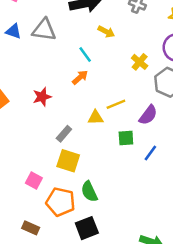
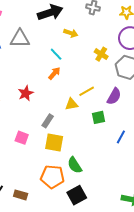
blue line: (150, 153) -> (121, 137), moved
pink square: (34, 180) -> (22, 138), moved
brown rectangle: (31, 228) -> (21, 195), moved

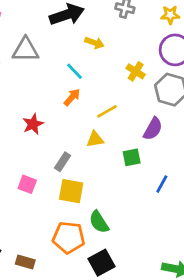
yellow line: (87, 91) -> (107, 111), moved

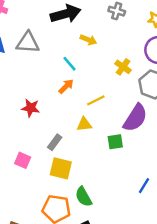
red star: (33, 124) -> (31, 108), turned 30
purple semicircle: (153, 129) -> (135, 118), size x1.4
blue line: (162, 184) -> (144, 186), moved

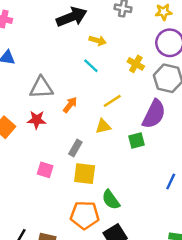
gray triangle: (28, 43) -> (41, 88), moved
cyan line: (70, 64) -> (91, 66), moved
orange arrow: (66, 86) -> (70, 105), moved
red star: (31, 108) -> (37, 120), moved

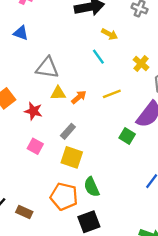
orange arrow: (70, 105) -> (79, 97), moved
red star: (37, 120) -> (33, 111), moved
yellow triangle: (103, 126) -> (58, 93), moved
green square: (137, 141) -> (127, 136), turned 35

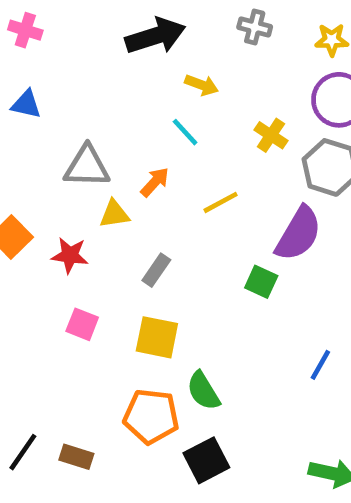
orange arrow: (79, 97) -> (155, 182), moved
gray rectangle: (68, 131) -> (156, 270), moved

